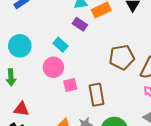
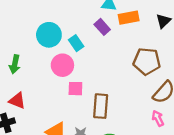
cyan circle: (20, 46) -> (49, 35), moved
brown pentagon: (122, 57) -> (147, 61), moved

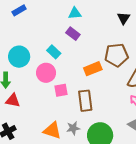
orange rectangle: (129, 18) -> (93, 69), moved
cyan circle: (49, 35) -> (19, 57), moved
red triangle: (17, 101) -> (13, 101), moved

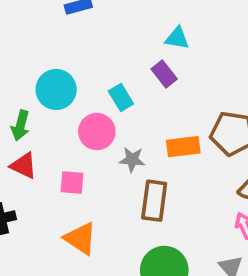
pink square: (61, 90) -> (72, 182), moved
gray star: (73, 128) -> (132, 160), moved

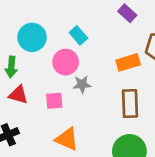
purple rectangle: (164, 74) -> (127, 13), moved
gray star: (132, 160) -> (82, 84), moved
brown rectangle: (154, 201) -> (130, 104), moved

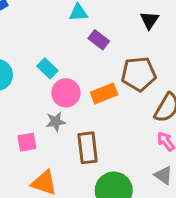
pink circle: (66, 62) -> (66, 93), moved
brown rectangle: (130, 104) -> (88, 148), moved

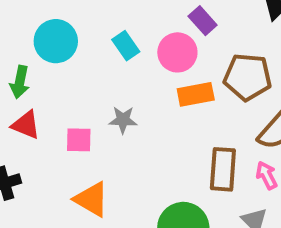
pink circle: (66, 93) -> (177, 52), moved
brown rectangle: (88, 148) -> (223, 169), moved

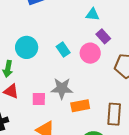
orange rectangle: (196, 94) -> (80, 106), moved
gray star: (123, 120) -> (62, 88), size x1.5

